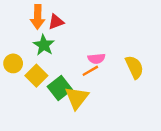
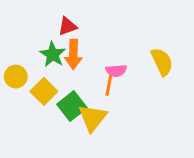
orange arrow: (38, 17) -> (73, 54), moved
yellow semicircle: (134, 67) -> (162, 62), moved
orange line: (90, 71) -> (109, 85), turned -49

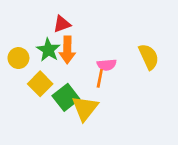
yellow circle: (16, 77) -> (18, 58), moved

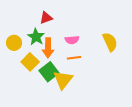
orange arrow: (67, 50) -> (48, 48), moved
pink semicircle: (107, 65) -> (72, 40), moved
orange line: (100, 78) -> (74, 58), turned 72

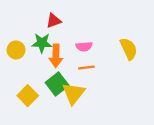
green star: (36, 37) -> (42, 43), turned -30
yellow square: (30, 62) -> (28, 96), moved

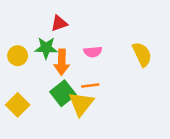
orange line: (86, 68) -> (90, 85), moved
yellow square: (28, 96) -> (18, 105), moved

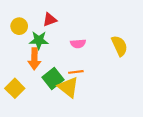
yellow circle: (18, 56) -> (19, 26), moved
orange arrow: (62, 62) -> (34, 59), moved
yellow triangle: (81, 104) -> (68, 87), turned -30

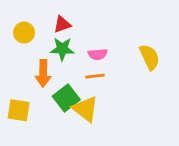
green star: (39, 40) -> (62, 49), moved
orange line: (76, 72) -> (95, 76), moved
yellow square: (15, 88) -> (19, 110), turned -36

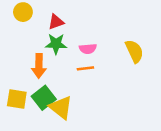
yellow circle: (24, 33) -> (23, 12), moved
green square: (66, 98) -> (44, 98), moved
yellow triangle: (85, 109) -> (61, 108), moved

